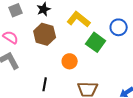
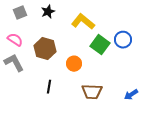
blue circle: (119, 27) -> (123, 40), moved
brown hexagon: (45, 34) -> (45, 49), moved

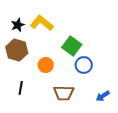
black star: (48, 12) -> (18, 25), moved
yellow L-shape: (83, 22) -> (42, 23), moved
blue circle: (123, 40) -> (84, 65), moved

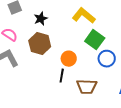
yellow L-shape: (42, 23) -> (84, 16), moved
black line: (21, 88) -> (62, 76), moved

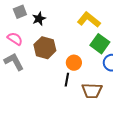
black star: (41, 19) -> (39, 19), moved

